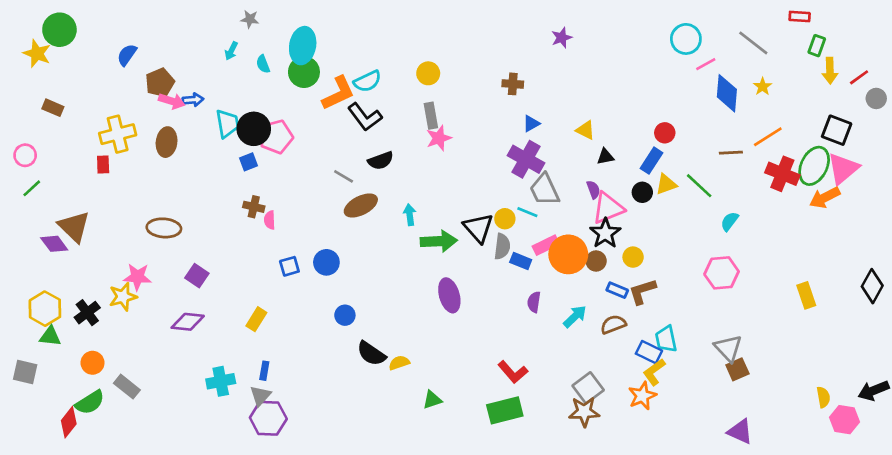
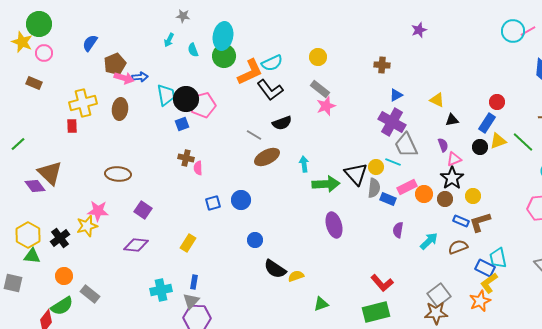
pink line: (706, 64) -> (528, 31), moved
gray rectangle: (431, 116) -> (320, 89), turned -42
pink circle: (25, 155) -> (44, 53), moved
pink triangle: (608, 208) -> (454, 159), size x0.6
orange circle: (568, 254) -> (424, 194), size x0.6

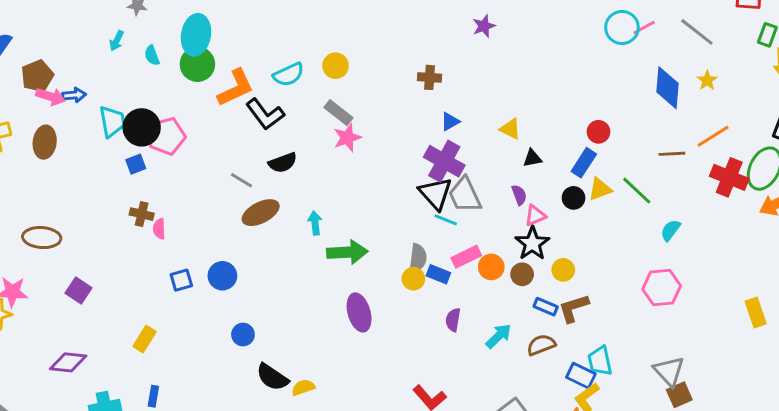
cyan semicircle: (272, 63) -> (289, 75), moved
yellow circle: (376, 167) -> (413, 279), moved
black triangle: (356, 174) -> (435, 193), moved
purple diamond: (136, 245) -> (68, 362), moved

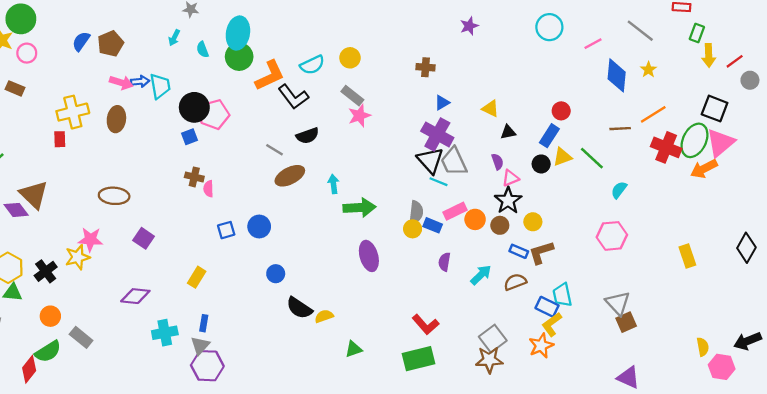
cyan circle: (622, 28) -> (549, 27), moved
pink line: (644, 28) -> (593, 44), moved
brown pentagon: (37, 76) -> (111, 44), moved
cyan trapezoid: (112, 122) -> (160, 86), moved

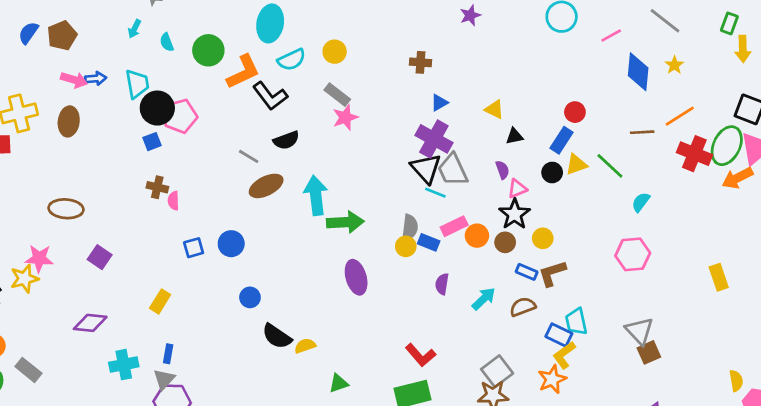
cyan ellipse: (238, 33) -> (270, 23), moved
cyan trapezoid: (160, 86) -> (137, 84), moved
cyan arrow: (333, 184) -> (316, 195), size x1.8

